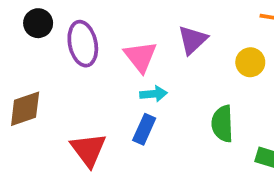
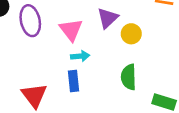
yellow circle: (250, 62) -> (131, 34), moved
blue rectangle: (144, 129) -> (74, 81), turned -30

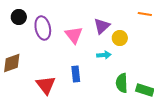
cyan arrow: (80, 56) -> (104, 55), moved
green semicircle: (129, 77) -> (122, 83), moved

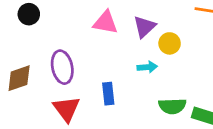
purple ellipse: (43, 28) -> (62, 67), moved
pink triangle: (74, 35) -> (105, 22), moved, turned -42
green semicircle: (122, 83) -> (172, 106), turned -90

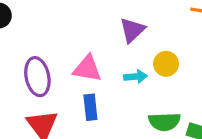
pink triangle: (105, 22) -> (87, 69), moved
yellow circle: (170, 43) -> (166, 64), moved

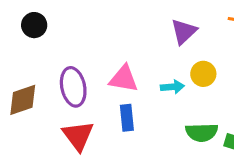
purple triangle: (132, 30) -> (184, 32), moved

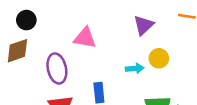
pink triangle: (124, 79) -> (85, 38), moved
brown diamond: (23, 100) -> (17, 51), moved

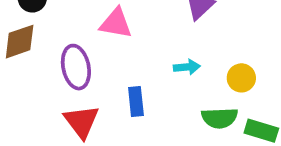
yellow circle: (159, 58) -> (241, 78), moved

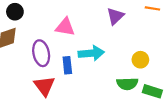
cyan arrow: (187, 67) -> (91, 53), moved, size x1.6
blue rectangle: (136, 102) -> (67, 65), moved

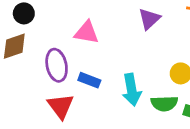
cyan arrow: (91, 53) -> (132, 90), moved, turned 85
blue rectangle: (67, 65) -> (89, 80), turned -63

